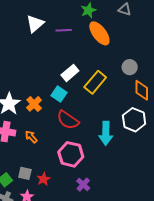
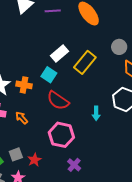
orange cross: (34, 104) -> (24, 85), turned -35
cyan arrow: (106, 133) -> (96, 113), size x0.6
gray square: (25, 173) -> (16, 154), turned -32

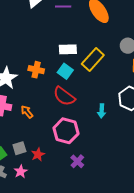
white rectangle: (59, 53) -> (68, 49), turned 36
cyan square: (49, 75) -> (65, 71), moved
orange cross: (24, 85) -> (36, 70), moved

